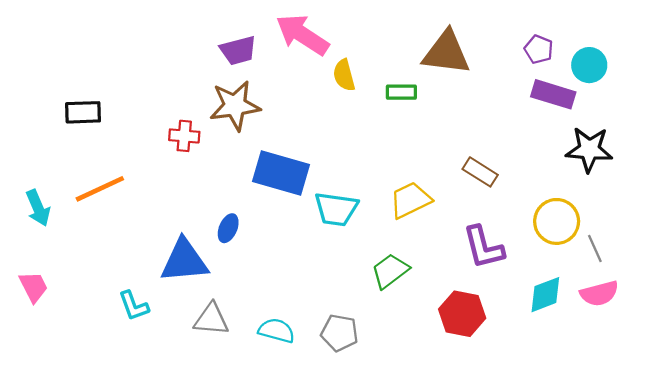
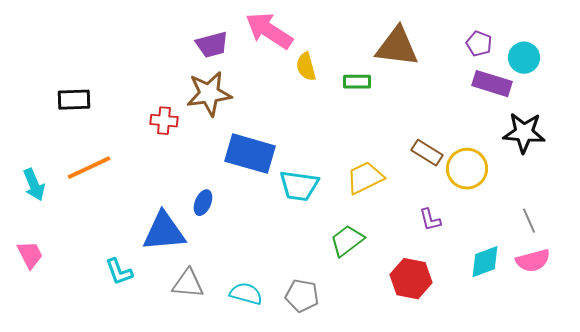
yellow circle: (557, 221) -> (467, 169), moved
purple L-shape: (483, 247) -> (430, 220), size x0.6

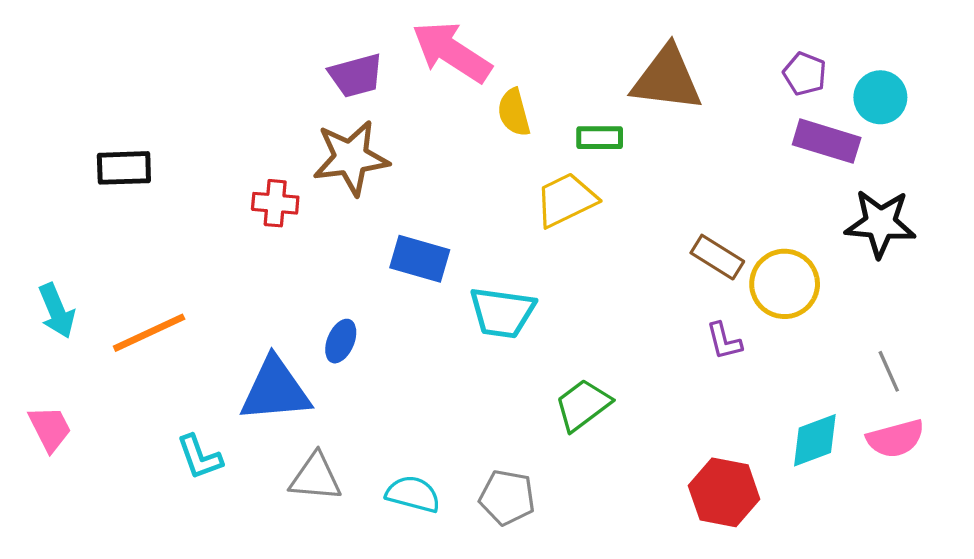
blue rectangle: (250, 154) -> (420, 259), size x0.7
orange line: (89, 168) -> (149, 333), moved
yellow trapezoid: (365, 178) -> (566, 200), moved
purple L-shape: (430, 220) -> (724, 341), moved
red hexagon: (411, 279) -> (724, 492), moved

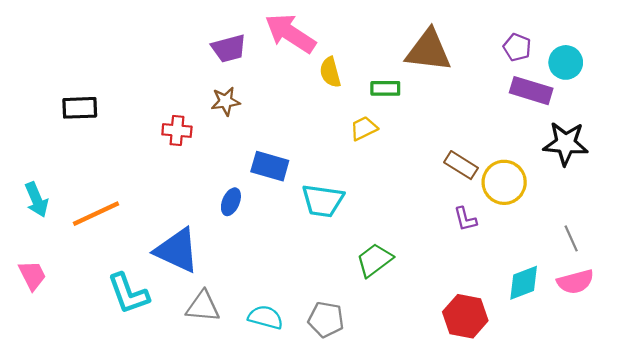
brown star: (351, 158) -> (226, 101), size x0.6
yellow trapezoid: (566, 200) -> (364, 128), size x0.7
blue ellipse: (341, 341) -> (231, 202), moved
blue triangle: (275, 390) -> (177, 250), turned 30
cyan L-shape: (200, 457) -> (128, 294), size x1.4

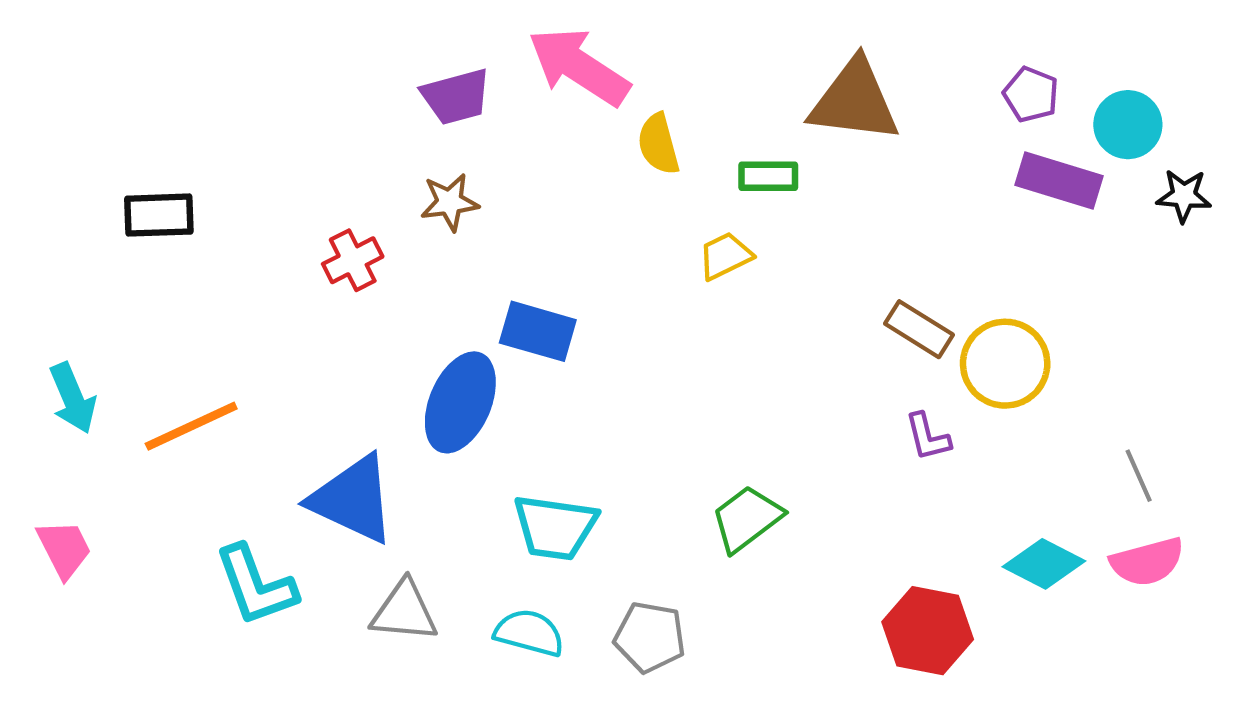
red cross: (177, 130) -> (353, 260), turned -32
black star: (566, 143) -> (1184, 196), moved, size x0.6
cyan trapezoid: (323, 201) -> (555, 527), moved
blue ellipse: (231, 202) -> (460, 402), size x1.8
cyan diamond: (524, 283) -> (1044, 564), turned 48

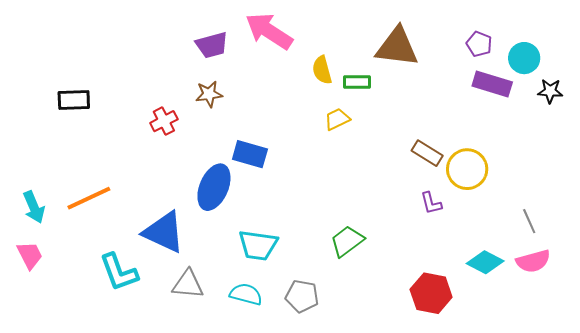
yellow semicircle: (658, 144) -> (322, 70), moved
cyan arrow: (73, 398) -> (34, 207), moved

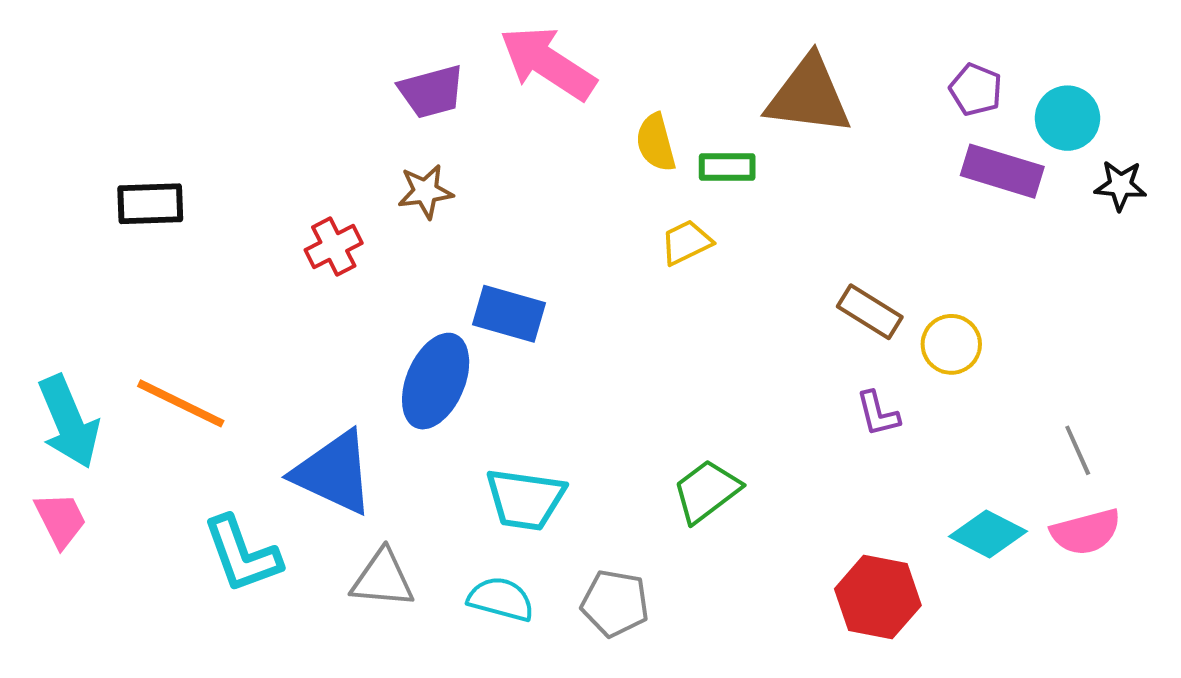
yellow circle: (467, 169) -> (951, 344), size x0.7
orange line: (89, 198) -> (181, 403), turned 51
cyan arrow: (34, 207) -> (69, 422), size x1.4

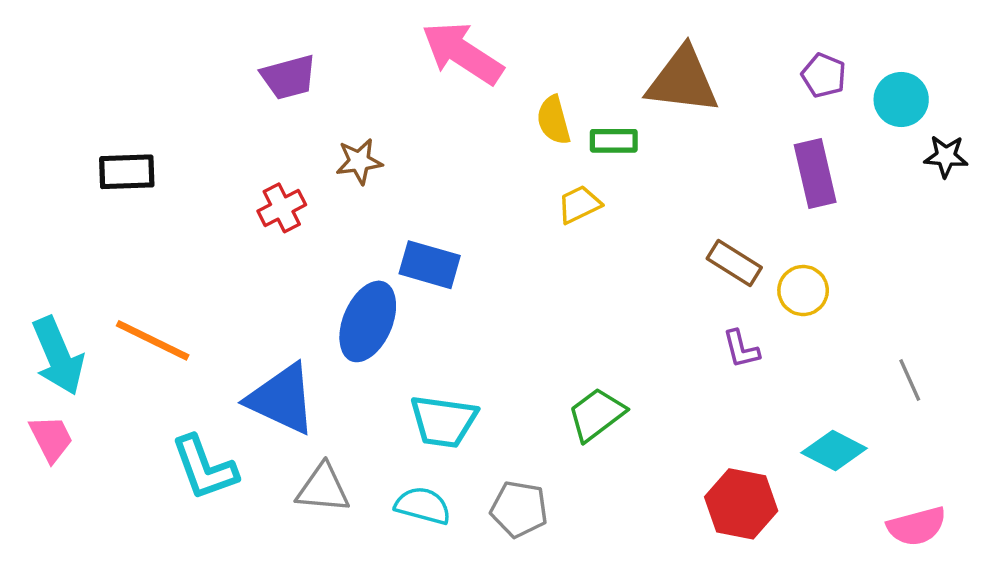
purple trapezoid: (432, 92) -> (289, 77), moved
purple rectangle: (1002, 171) -> (815, 173), moved, turned 60
pink semicircle: (1086, 532) -> (917, 526), moved

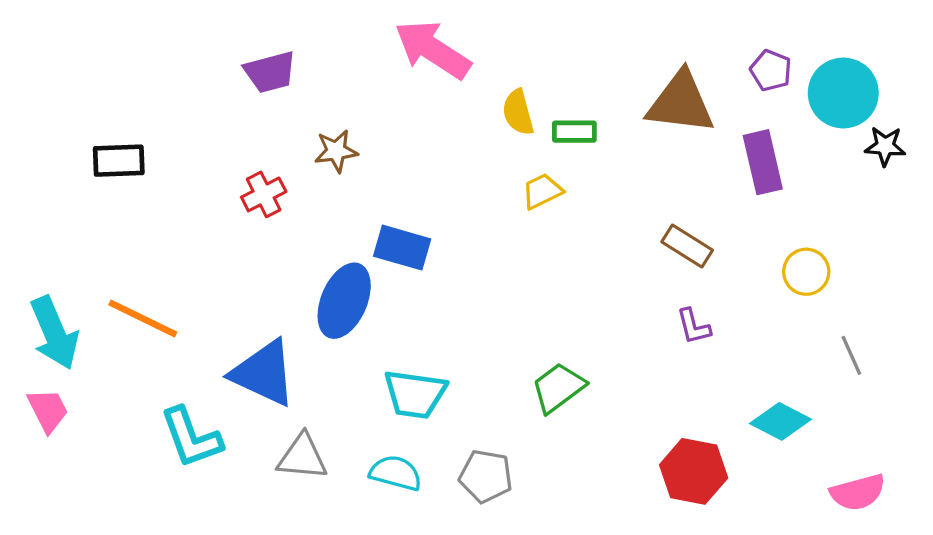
brown triangle: (683, 81) -> (681, 103), moved
cyan circle: (901, 99) -> (843, 93), size x1.4
yellow circle: (803, 291) -> (806, 272), moved

